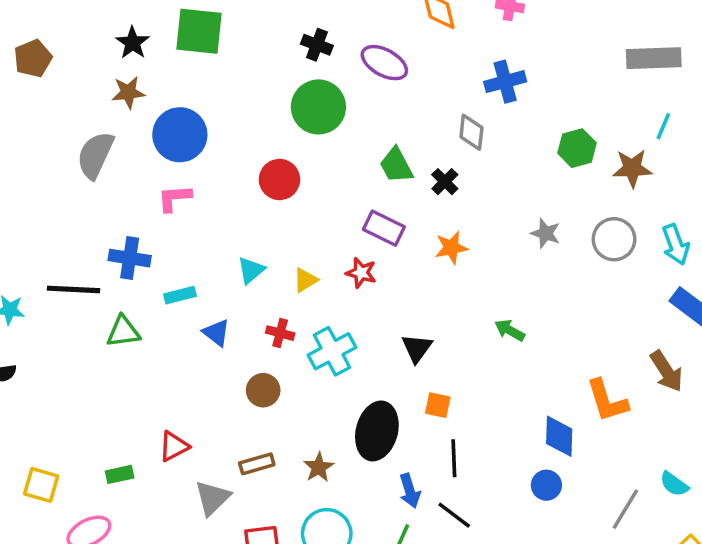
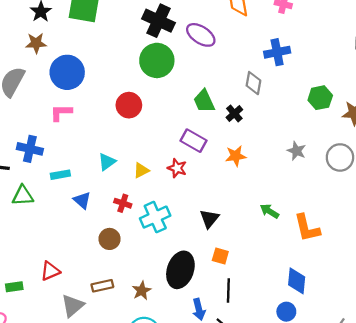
black cross: (317, 45) -> (158, 21), size x1.6
orange L-shape: (607, 401) -> (307, 228), moved

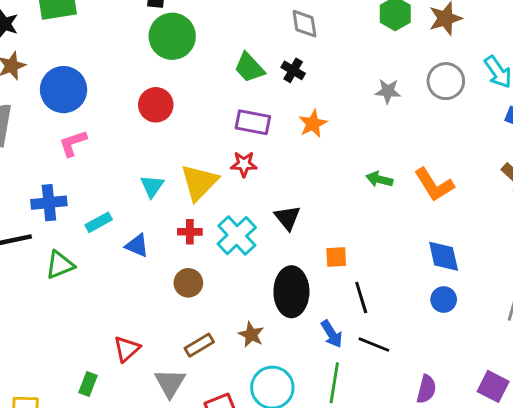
yellow triangle: (141, 170) -> (199, 182), size x1.8
black triangle: (209, 219) -> (287, 218), moved
green rectangle: (14, 287) -> (88, 384), turned -42

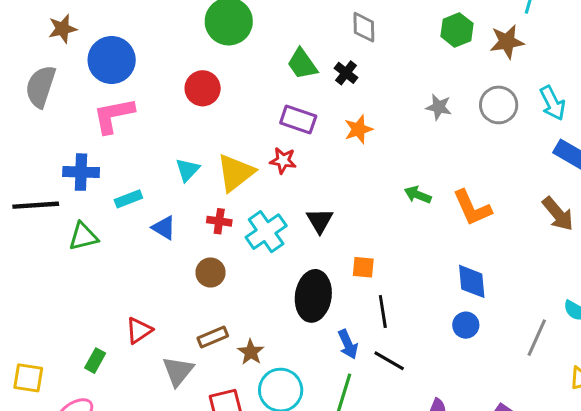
pink L-shape: (73, 143) -> (114, 115), size x1.4
brown star: (251, 335) -> (251, 352), moved

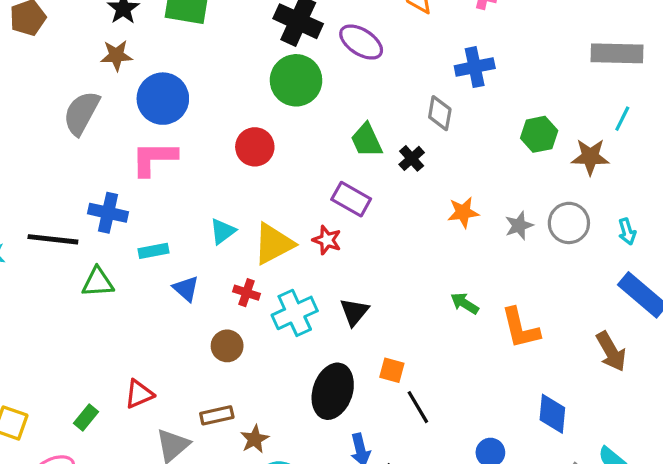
cyan arrow: (553, 103) -> (627, 232), size x0.7
gray star: (439, 107) -> (519, 226), moved, turned 30
orange star: (358, 129) -> (463, 212), moved
blue diamond: (472, 281) -> (552, 414), moved
black line: (383, 311) -> (418, 407), moved, turned -32

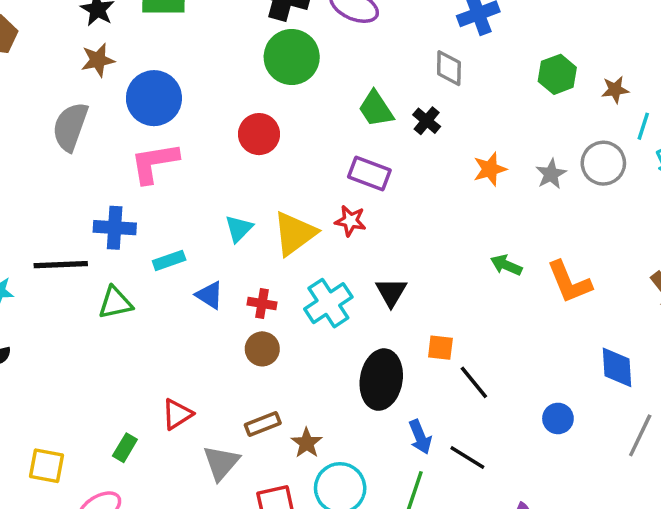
cyan line: (622, 119) -> (643, 126), moved
brown star: (590, 157) -> (615, 90), size x0.7
red cross: (247, 293) -> (262, 304), moved

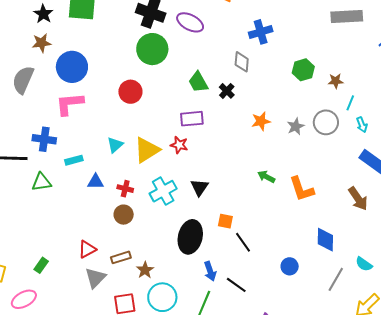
purple rectangle: (369, 173) -> (192, 119), turned -30
blue triangle: (209, 295) -> (96, 182), turned -36
red triangle: (177, 414) -> (87, 249), moved

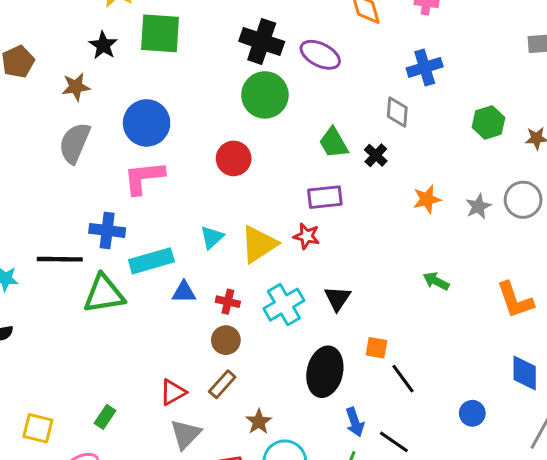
brown star: (41, 43) -> (76, 87), moved
cyan rectangle: (74, 160) -> (151, 261), size x1.6
green triangle: (41, 182) -> (104, 294), size x1.4
orange L-shape: (302, 189) -> (515, 300), moved
brown rectangle: (121, 257) -> (222, 384), moved, turned -30

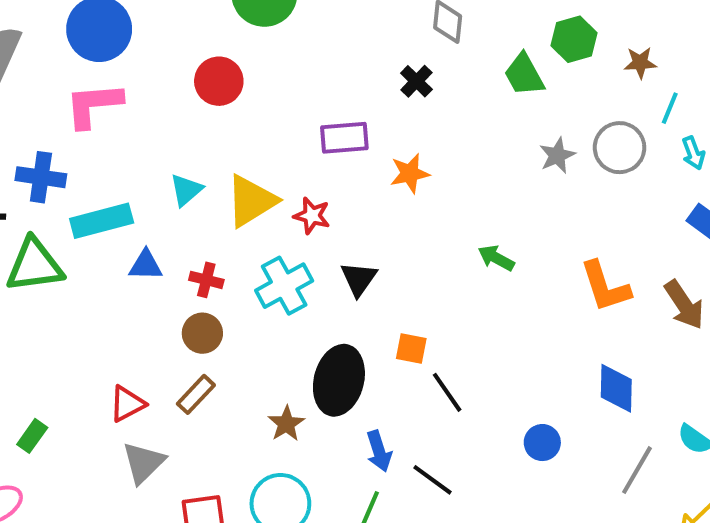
green trapezoid: (334, 143) -> (524, 75), moved
orange star: (427, 199) -> (410, 173), moved
red star: (307, 236) -> (312, 216), moved
brown star: (259, 422) -> (286, 424), moved

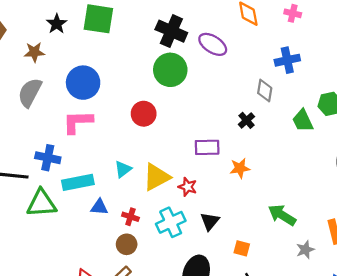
gray star: (557, 155) -> (305, 250), moved
green arrow: (496, 258) -> (282, 215), size x1.5
orange square: (411, 348) -> (242, 248), moved

